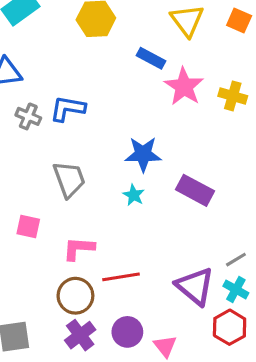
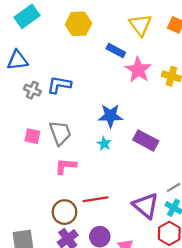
pink square: (28, 227) -> (32, 136), moved
pink L-shape: (79, 249) -> (66, 166), moved

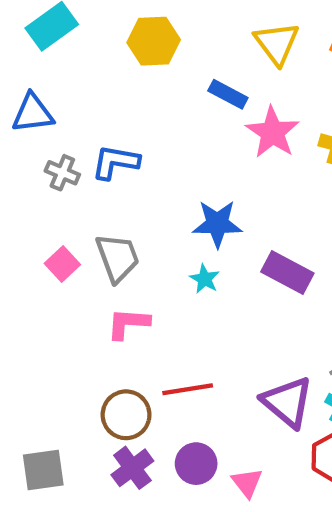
pink square: (32, 136) -> (62, 264), turned 35

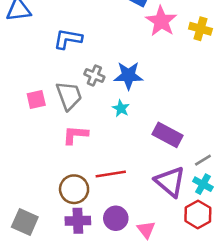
gray cross: (62, 173) -> (94, 75), moved
pink square: (62, 264) -> (36, 99), turned 30
purple rectangle: (287, 273) -> (168, 135), moved
purple cross: (132, 468) -> (78, 221), turned 35
gray square: (43, 470) -> (25, 222), turned 32

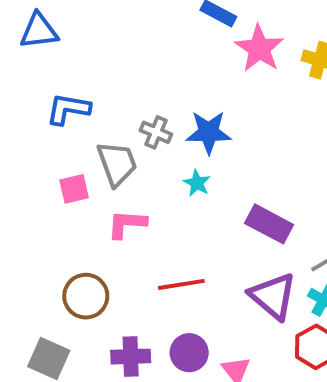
blue L-shape: (68, 39) -> (68, 109), moved
pink square: (36, 99) -> (74, 189), moved
brown circle: (74, 189) -> (86, 296), moved

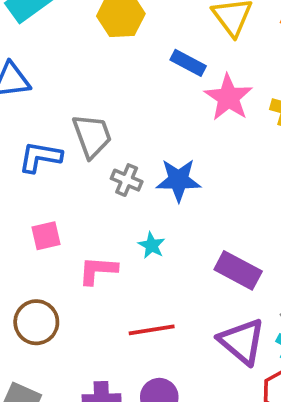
gray trapezoid: (117, 164) -> (92, 136), moved
cyan star: (197, 183) -> (152, 245), moved
brown circle: (86, 296) -> (36, 322), moved

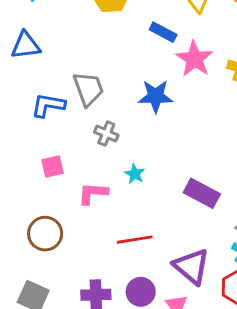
gray cross: (127, 180) -> (106, 134), moved
blue star: (178, 180) -> (156, 96), moved
purple triangle: (242, 341) -> (191, 266), moved

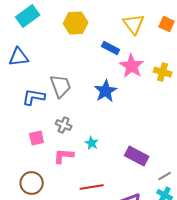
blue star: (156, 96) -> (106, 91), turned -30
gray cross: (106, 134) -> (64, 125), moved

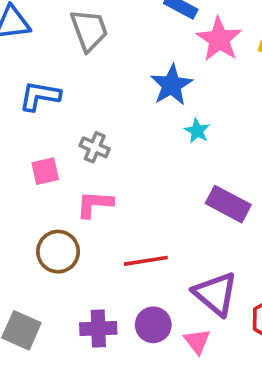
gray trapezoid: (61, 86) -> (89, 30), moved
cyan star: (92, 143) -> (197, 131), moved
brown circle: (32, 183) -> (58, 252), moved

